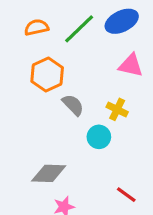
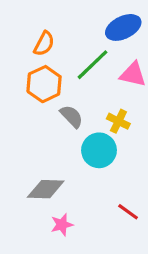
orange semicircle: (37, 27) -> (44, 44), moved, turned 130
green line: (79, 29) -> (93, 65), moved
cyan circle: (99, 137) -> (99, 150), size x1.4

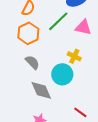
gray semicircle: (72, 116) -> (32, 62), moved
gray diamond: (46, 189) -> (41, 90), moved, turned 65

